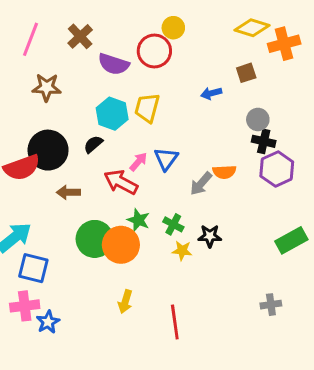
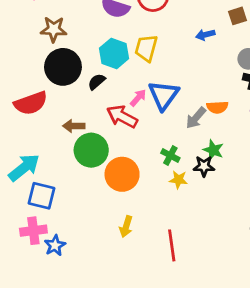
black circle: (48, 150) -> (63, 67), moved
blue triangle: (166, 159) -> (164, 95), size x1.4
green star: (138, 220) -> (213, 150), moved
green circle: (95, 239) -> (91, 150), moved

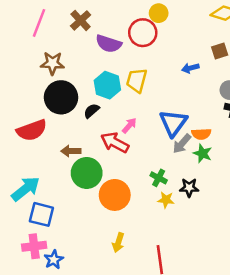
blue triangle: (164, 95) -> (173, 123), moved
green star: (213, 150) -> (203, 153), moved

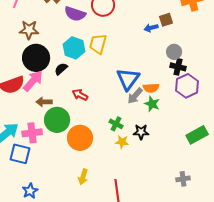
blue arrow: (190, 68) -> (151, 28), moved
pink arrow: (129, 125) -> (33, 81), moved, size x1.6
red arrow: (115, 142) -> (80, 95), size x0.7
pink cross: (34, 246) -> (32, 133), moved

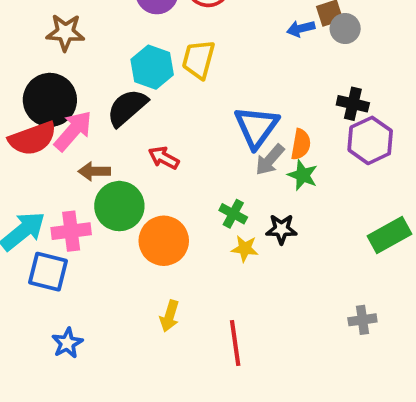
gray circle: (174, 52) -> (345, 29), moved
black circle: (36, 58) -> (50, 100), moved
black semicircle: (61, 69) -> (127, 108), size x1.6
orange semicircle: (151, 88) -> (301, 144), turned -77

